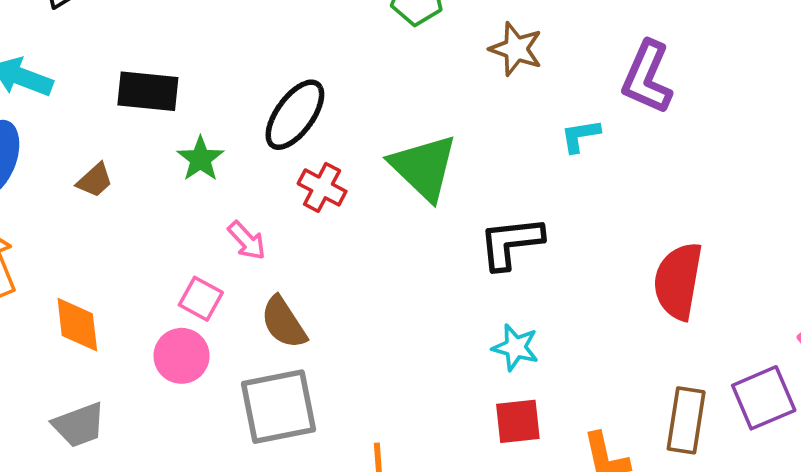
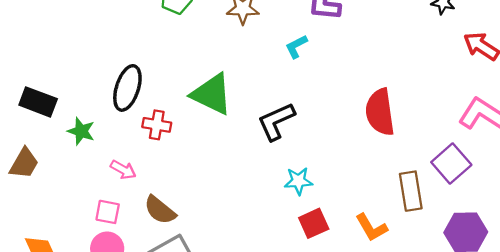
black rectangle: (148, 91) -> (38, 102), turned 33
brown trapezoid: (95, 180) -> (24, 163), size x1.4

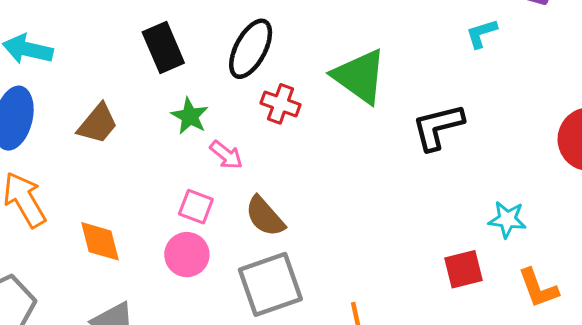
black rectangle: (38, 102) -> (163, 48), moved, turned 36
green star: (81, 131) -> (190, 116), moved
cyan star: (298, 181) -> (507, 219), moved

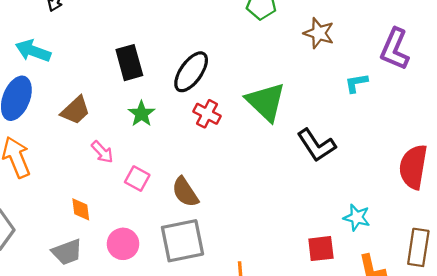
black L-shape: (438, 127) -> (316, 145), turned -117
pink arrow: (226, 155) -> (102, 152), moved
orange diamond: (100, 241) -> (81, 209), moved, size x0.7
pink circle: (187, 255) -> (123, 244), moved

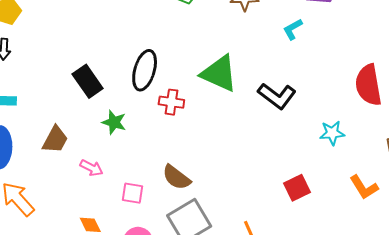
pink square: (137, 179) -> (133, 193), moved
cyan star: (357, 217) -> (332, 133), moved
red square: (321, 249) -> (297, 188), moved

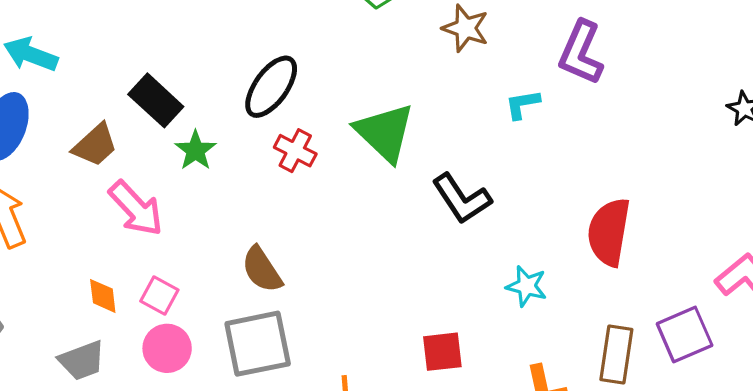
black rectangle: (88, 81) -> (156, 100), moved, turned -32
pink arrow: (92, 168) -> (136, 208), size x1.6
pink square: (133, 193) -> (159, 295), moved

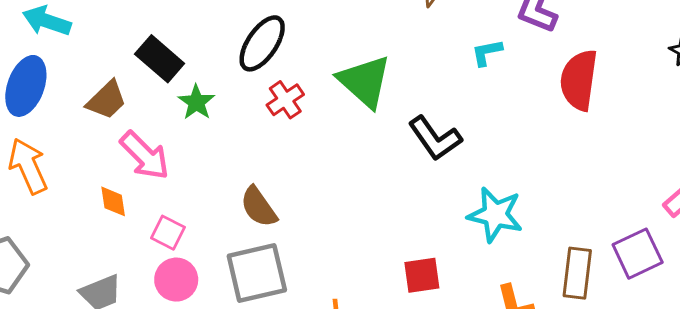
red cross: (295, 151) -> (285, 100), turned 30
red semicircle: (609, 232) -> (579, 80), moved
cyan star: (527, 286) -> (495, 215), size x1.5
orange diamond: (103, 296) -> (113, 201), moved

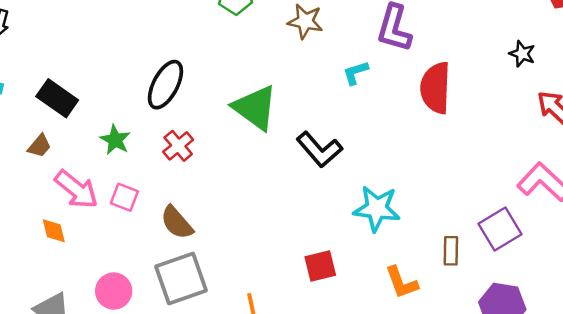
black rectangle: (160, 59) -> (57, 98), moved
brown trapezoid: (107, 100) -> (39, 146), size x0.7
red cross: (285, 100) -> (178, 146), moved
pink square: (168, 233) -> (124, 197), moved
brown rectangle: (577, 273) -> (451, 251), size x0.7

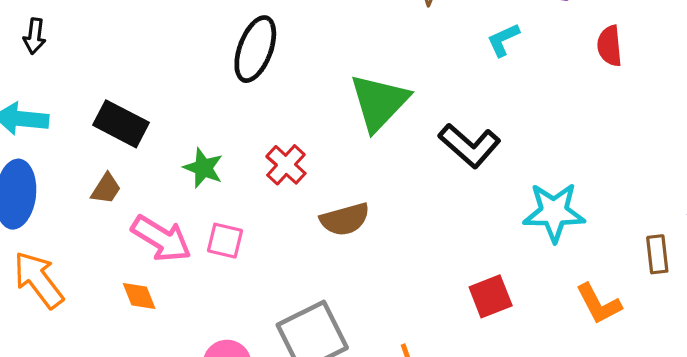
black ellipse: (165, 85) -> (255, 49), moved
red semicircle: (435, 88) -> (610, 46), size x0.6
green triangle: (255, 108) -> (379, 102), turned 45
brown semicircle: (177, 223) -> (345, 219), moved, turned -57

